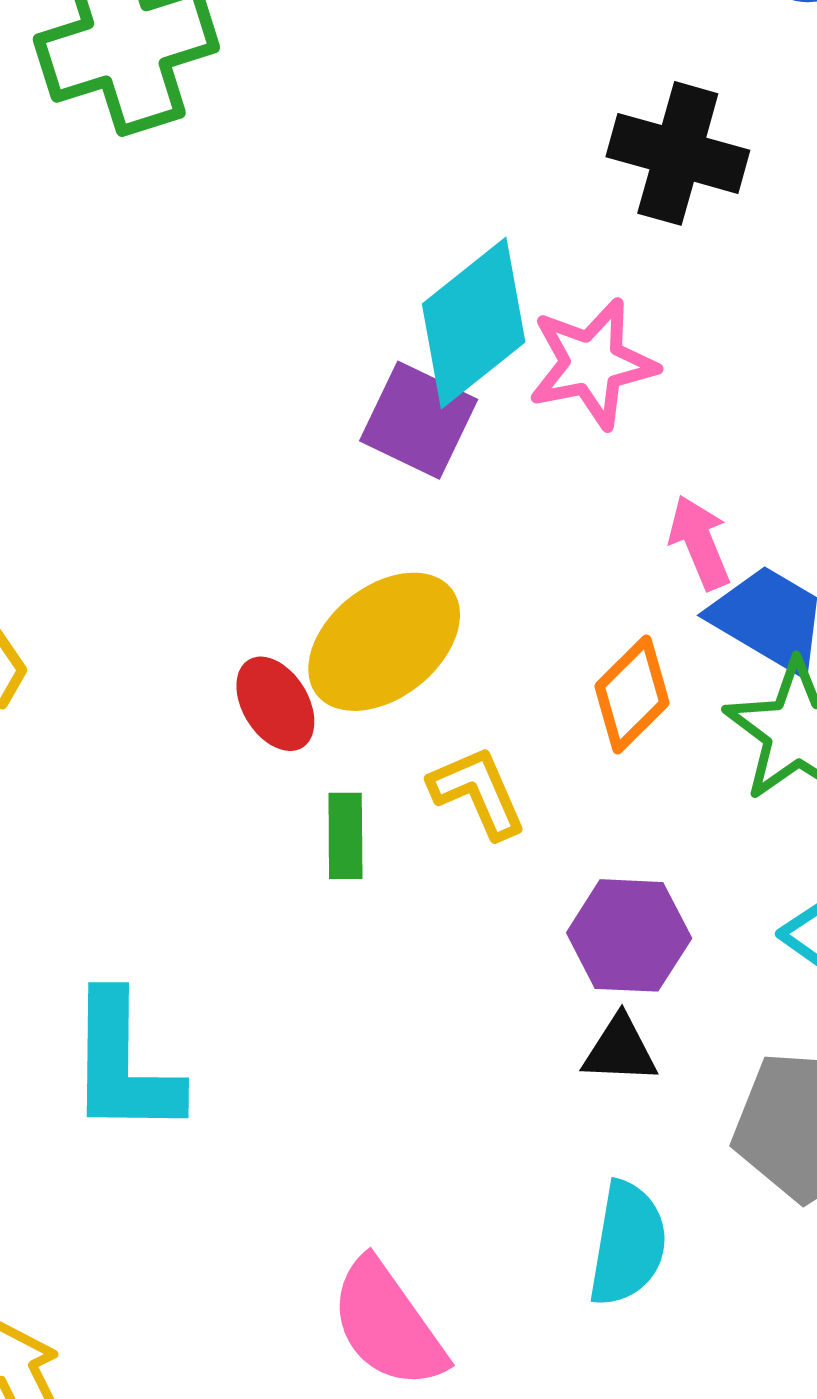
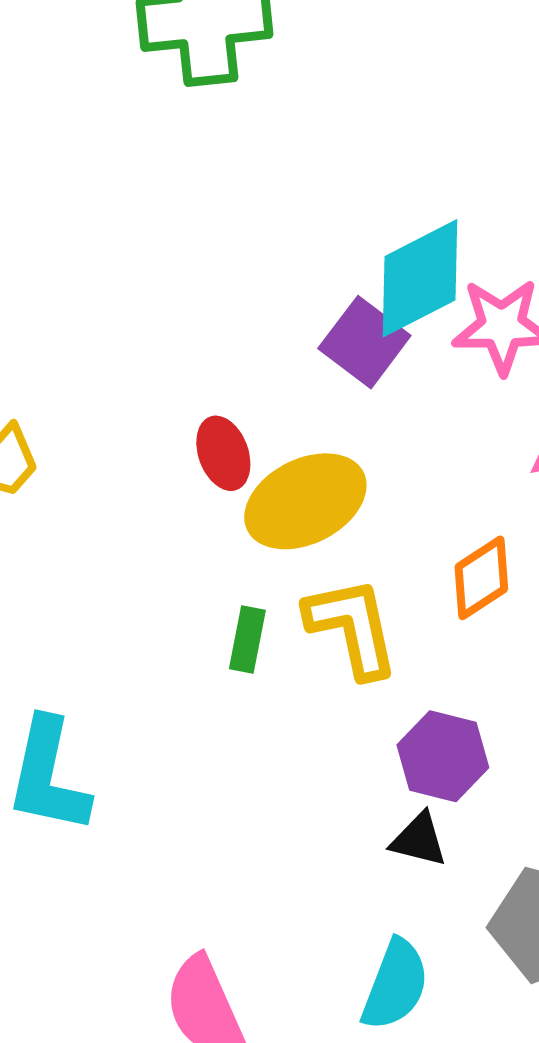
red ellipse: (275, 704) -> (223, 453), moved
yellow L-shape: (478, 792) -> (352, 627), size x1.4

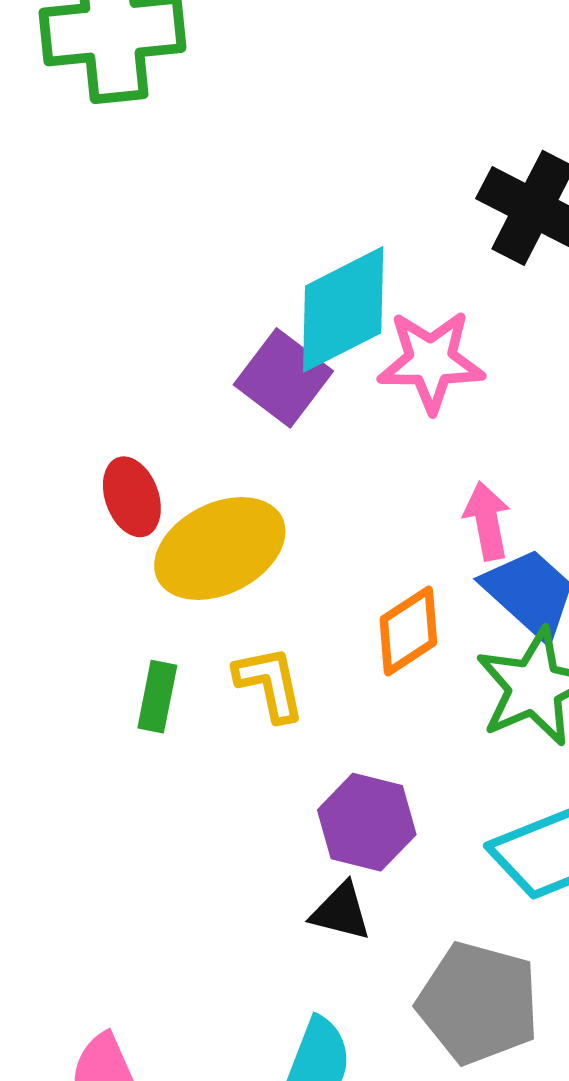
yellow L-shape: (352, 627) -> (270, 684), size x0.7

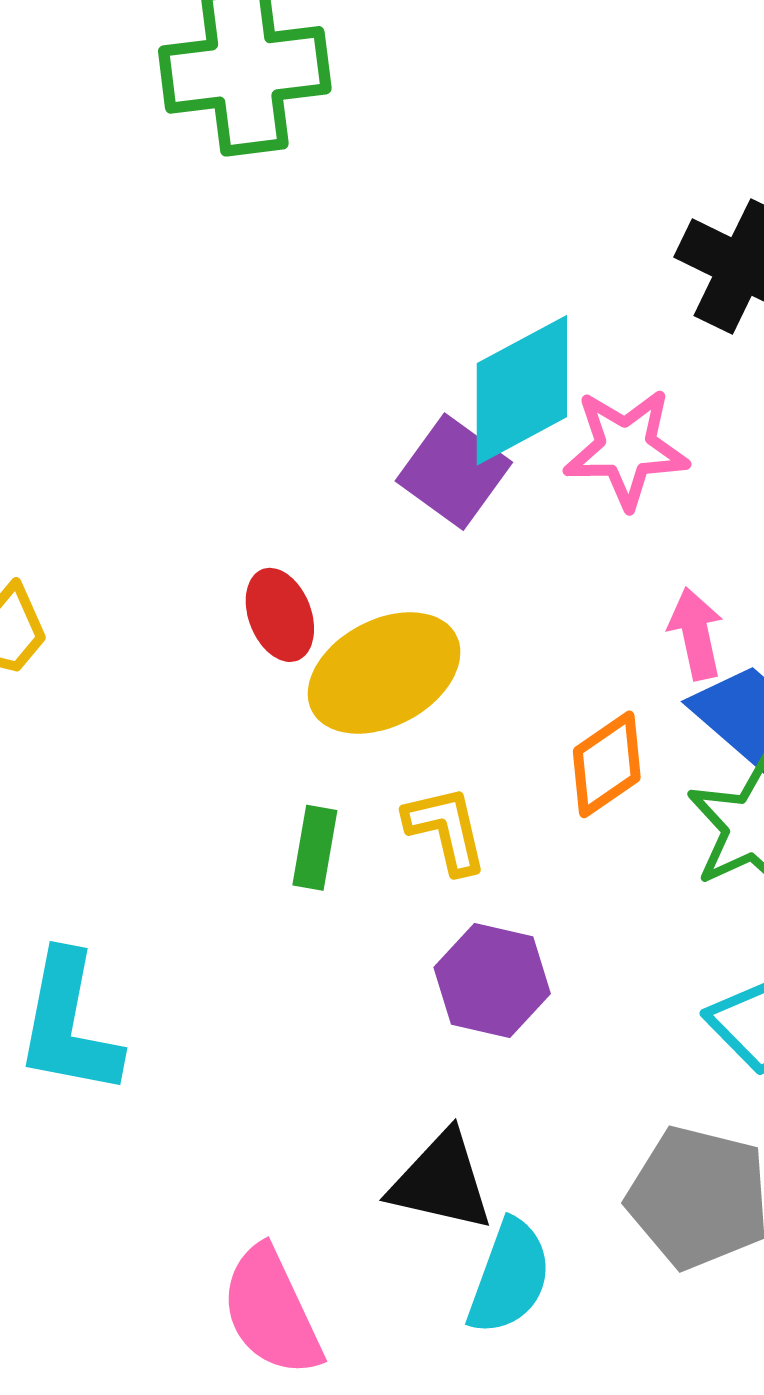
purple hexagon: (367, 822) -> (492, 980), moved
black triangle: (341, 912) -> (441, 1182), moved, size x1.5

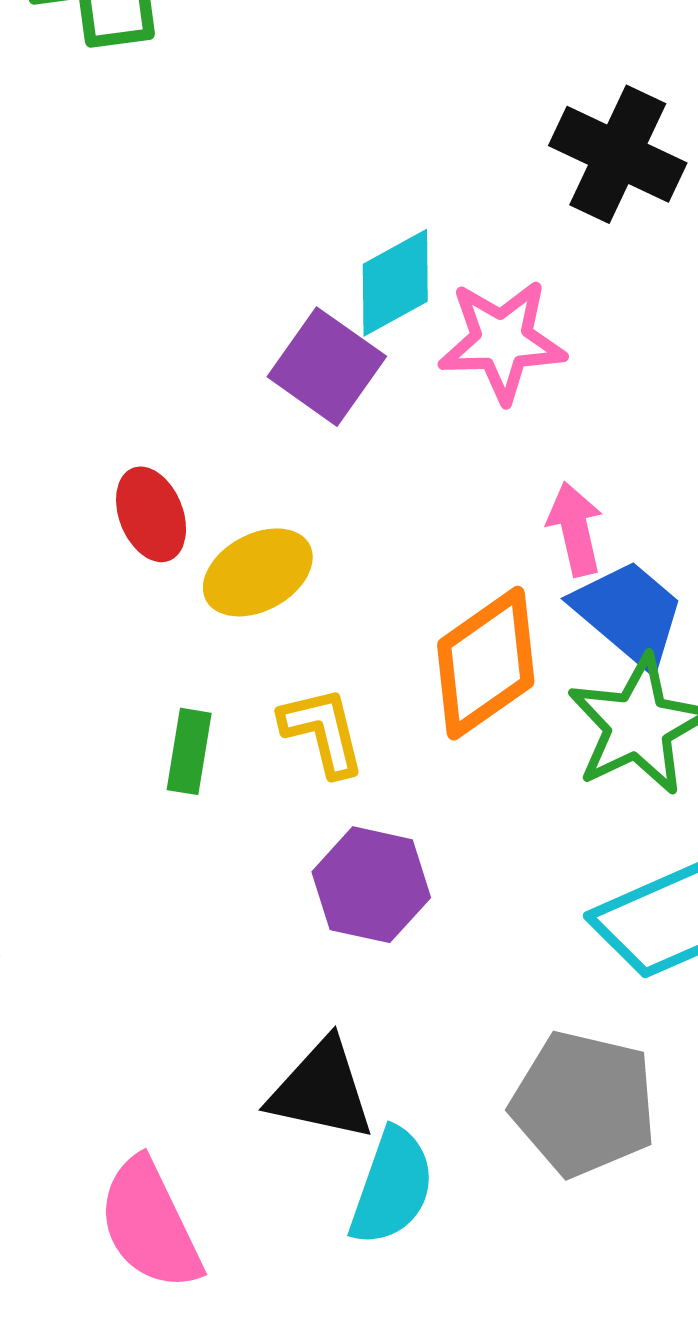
cyan diamond: (522, 390) -> (395, 283), size x0.7
yellow ellipse: (384, 673) -> (258, 572), size x0.7
orange diamond: (607, 764) -> (486, 663), size x1.4

